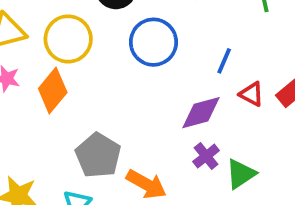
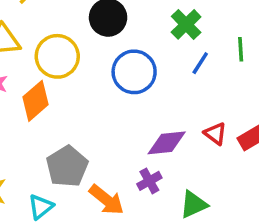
blue line: (224, 61) -> (200, 63), moved
purple cross: (206, 156) -> (149, 181), moved

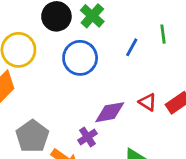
green cross: (186, 24) -> (92, 16), moved
purple cross: (149, 181) -> (87, 137), moved

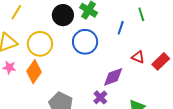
red triangle: (148, 102) -> (138, 57), moved

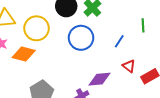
blue line: (121, 28) -> (119, 41), moved
orange diamond: (34, 72) -> (24, 54), turned 55

